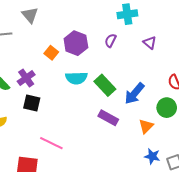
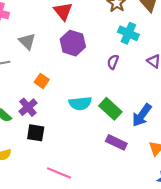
cyan cross: (127, 14) -> (128, 33), turned 36
purple hexagon: (76, 43) -> (73, 43), moved
orange square: (51, 53) -> (42, 81), moved

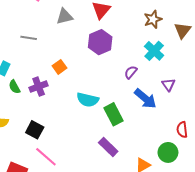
gray triangle: (27, 41) -> (65, 17), moved, turned 42
blue arrow: (142, 115) -> (145, 99), moved, turned -105
black square: (36, 133) -> (35, 130), moved

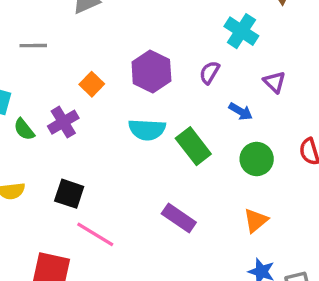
purple hexagon: (100, 42) -> (151, 71), moved
blue arrow: (145, 99) -> (241, 111), size x0.6
purple rectangle: (108, 147) -> (179, 218), moved
green circle: (168, 152) -> (257, 159), moved

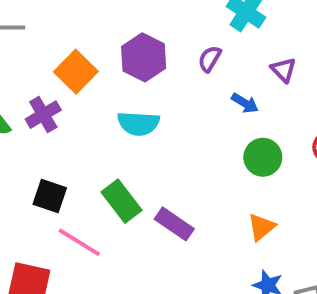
orange square: (92, 84) -> (76, 72), size x1.5
green rectangle: (193, 146) -> (122, 201), moved

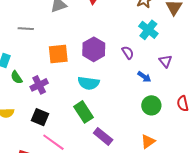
purple semicircle: (210, 59) -> (128, 53), turned 112
orange square: (76, 72) -> (58, 54), turned 35
purple cross: (43, 115) -> (39, 85), moved
green rectangle: (122, 201) -> (84, 112), moved

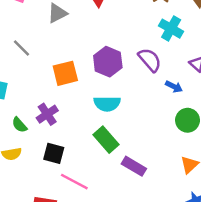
gray line: (26, 29) -> (21, 48), turned 49
purple semicircle: (128, 53) -> (150, 60), size x1.5
green semicircle: (16, 77) -> (19, 125), moved

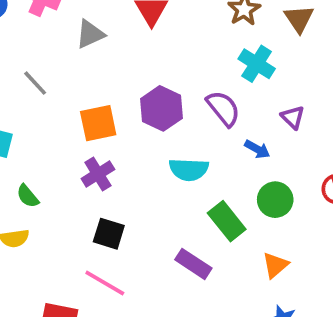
cyan semicircle: (107, 104) -> (189, 169), moved
purple cross: (47, 114) -> (98, 174), moved
green rectangle: (106, 140) -> (227, 221), moved
black square: (54, 153) -> (109, 234), moved

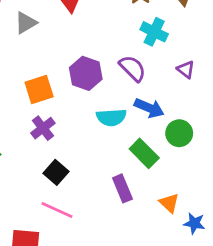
blue arrow: (257, 149) -> (149, 108), moved, size x1.5
black square: (109, 234) -> (56, 172), turned 30
purple rectangle: (193, 264) -> (122, 188), turned 40
orange triangle: (275, 265) -> (169, 203), moved, turned -30

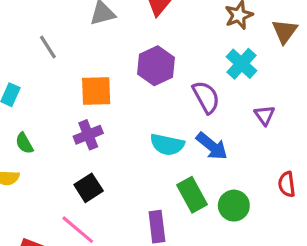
purple hexagon: (86, 73) -> (156, 66), moved
green circle: (179, 133) -> (234, 206), moved

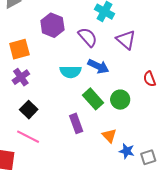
purple triangle: (265, 115) -> (126, 40), size x1.5

